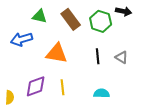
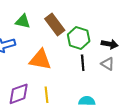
black arrow: (124, 11) -> (110, 44), moved
green hexagon: (101, 21) -> (79, 38), moved

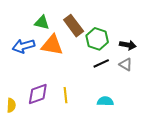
orange triangle: (40, 60) -> (52, 45), moved
black line: (83, 63) -> (101, 63), turned 70

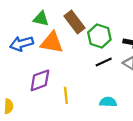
purple diamond: (38, 94) -> (40, 80), moved

